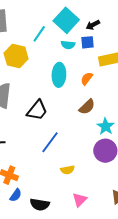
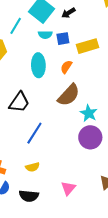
blue square: (88, 42) -> (63, 39), moved
brown semicircle: (87, 107) -> (69, 95), size x1.4
yellow semicircle: (67, 170) -> (33, 167), moved

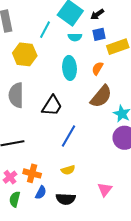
blue square: (63, 39) -> (99, 34), moved

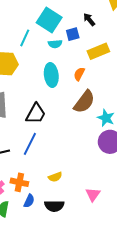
black arrow: (97, 14) -> (89, 20), moved, turned 88
blue square: (99, 34) -> (73, 34), moved
blue line: (69, 136) -> (30, 144), moved

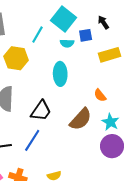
orange semicircle: (79, 74) -> (100, 95), moved, turned -72
brown semicircle: (84, 102) -> (81, 119), moved

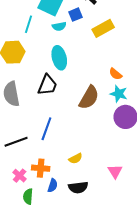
orange semicircle: (100, 95) -> (116, 74), moved
black trapezoid: (41, 111) -> (47, 85), moved

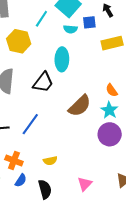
black semicircle: (78, 187) -> (45, 189), turned -114

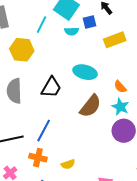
cyan ellipse: (62, 59) -> (85, 72), moved, turned -70
orange cross: (14, 161) -> (38, 158), moved

